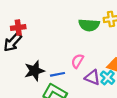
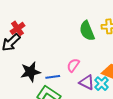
green semicircle: (89, 25) -> (87, 31), turned 60
red cross: (18, 28) -> (18, 28), turned -32

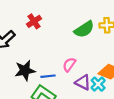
red cross: (18, 28) -> (34, 21), moved
green semicircle: (87, 31) -> (84, 29), turned -102

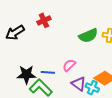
black star: (25, 70) -> (26, 75), moved
cyan cross: (98, 84) -> (92, 88), turned -32

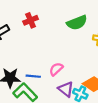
green semicircle: (88, 36) -> (77, 23), moved

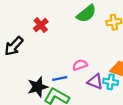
pink semicircle: (56, 69) -> (80, 65), turned 40

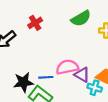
pink semicircle: (80, 65) -> (67, 67), size x1.5
purple triangle: (95, 82) -> (82, 75), moved

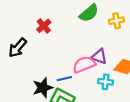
purple triangle: (82, 75) -> (99, 56), moved
cyan cross: (95, 88) -> (106, 82), moved

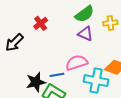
purple triangle: (99, 56) -> (85, 34), moved
cyan cross: (106, 82) -> (96, 81), size x1.6

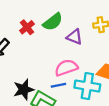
green semicircle: (85, 14) -> (53, 22), moved
blue line: (57, 75) -> (58, 85), moved

